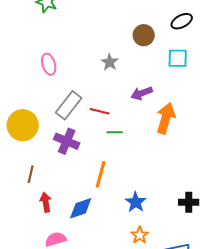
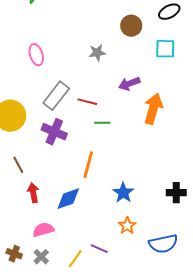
gray star: (110, 62) -> (97, 53), turned 30
brown line: (31, 174) -> (18, 165), turned -42

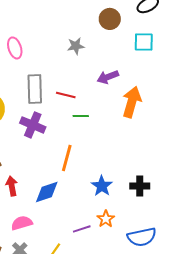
gray rectangle: (56, 96) -> (35, 89), turned -40
black cross: (176, 193) -> (140, 186), moved
purple line: (99, 249) -> (82, 229), moved, turned -42

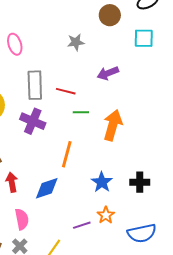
orange arrow: (132, 102) -> (113, 125), moved
pink semicircle: (22, 223) -> (22, 219), turned 95

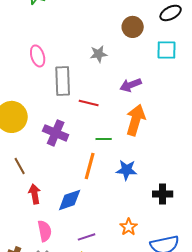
gray rectangle: (35, 85) -> (63, 81), moved
green line: (81, 112) -> (104, 139), moved
orange arrow: (113, 125) -> (136, 120), moved
blue star: (102, 182) -> (127, 170), moved, turned -30
purple line: (82, 225) -> (87, 237), moved

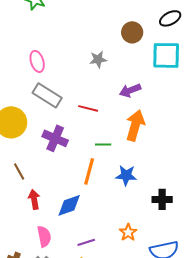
cyan square: (167, 50) -> (166, 55), size x1.4
gray rectangle: (63, 81) -> (47, 95), moved, turned -56

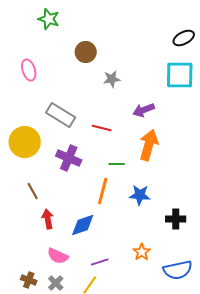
brown circle: (132, 32) -> (86, 52), moved
pink ellipse: (37, 61) -> (29, 70), moved
pink semicircle: (44, 236) -> (58, 256), turned 125

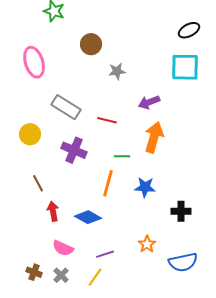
pink ellipse: (29, 70) -> (34, 62), size x1.4
yellow circle: (25, 142) -> (30, 134), size x0.7
blue diamond: (83, 225) -> (88, 217), turned 48

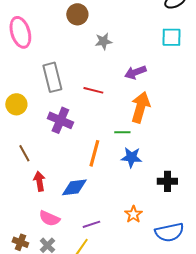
cyan square: (185, 67) -> (171, 37), size x0.7
gray rectangle: (66, 107) -> (52, 77), turned 44
green line: (122, 156) -> (122, 132), moved
blue diamond: (88, 217) -> (74, 187), turned -36

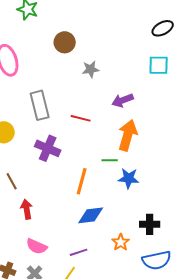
blue star: (131, 157) -> (129, 178), moved
black cross: (167, 181) -> (150, 224), moved
blue diamond: (74, 187) -> (91, 215), moved

